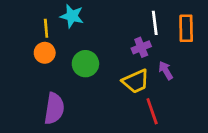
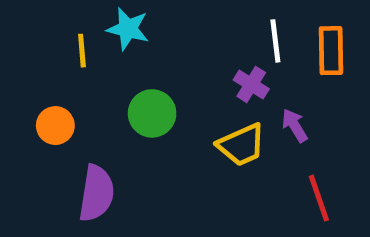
purple cross: (141, 47) -> (251, 84), turned -36
orange circle: (45, 53) -> (55, 126), moved
red line: (152, 111) -> (319, 198), moved

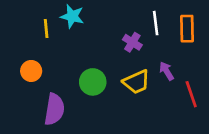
purple cross: (251, 84) -> (132, 42), moved
green circle: (152, 113) -> (93, 82), moved
red line: (319, 198) -> (191, 94), moved

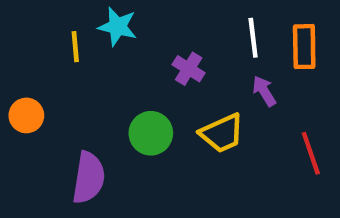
purple cross: (132, 42) -> (189, 69), moved
orange circle: (31, 71) -> (26, 115), moved
purple arrow: (167, 71) -> (264, 91), moved

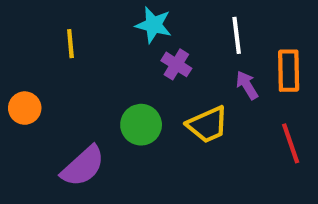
cyan star: (117, 27) -> (154, 25), moved
orange rectangle: (304, 47) -> (289, 71), moved
purple semicircle: (89, 178) -> (83, 166), turned 39

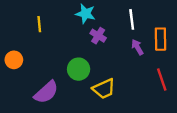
yellow trapezoid: (208, 125) -> (104, 89), moved

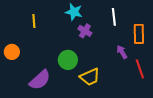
purple arrow: (137, 47) -> (122, 52), moved

